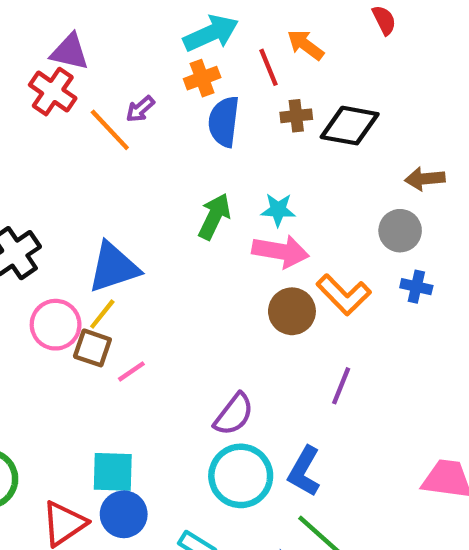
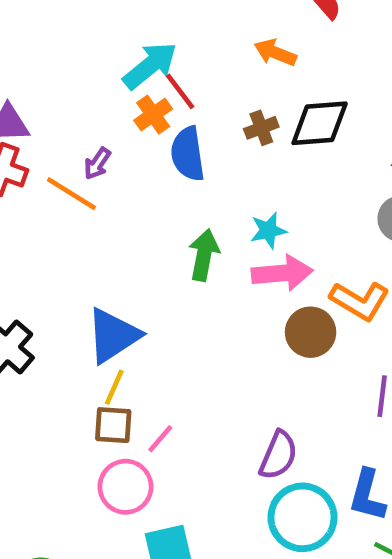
orange arrow: (305, 45) -> (275, 53), moved
red line: (268, 67) -> (180, 91), moved
pink circle: (56, 325) -> (125, 487), moved

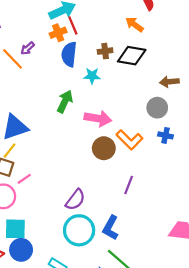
orange arrow: (275, 53) -> (135, 25), moved
cyan star: (268, 230) -> (92, 76), moved

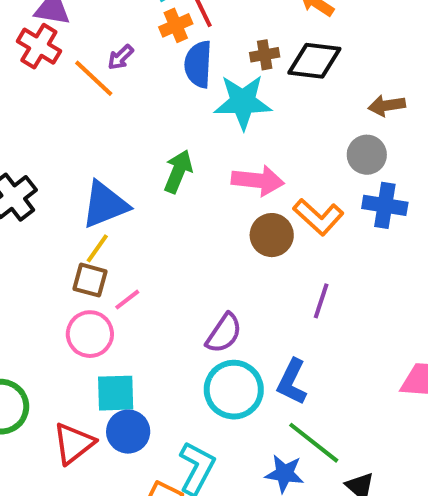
cyan star: (92, 76) -> (243, 102), size x1.8
green arrow: (65, 101) -> (178, 171), moved
blue cross: (166, 135) -> (385, 205), size x1.5

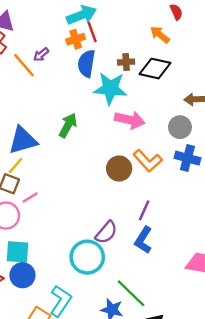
pink arrow: (258, 181) -> (130, 120), moved
purple semicircle: (224, 333) -> (106, 232), moved
blue L-shape: (292, 382) -> (143, 240), moved

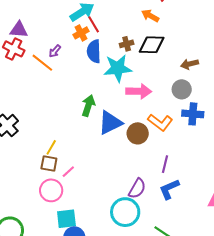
blue triangle: (23, 140) -> (110, 123), moved
blue L-shape: (143, 240) -> (169, 189), turned 45

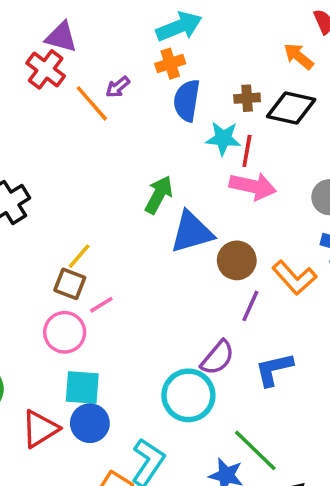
red line: (94, 24) -> (247, 151), moved, turned 30
cyan star: (118, 68) -> (223, 138), size x0.7
orange L-shape: (160, 122) -> (294, 278), moved
purple line: (165, 164) -> (250, 306), moved

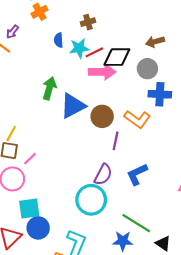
blue semicircle: (187, 100) -> (59, 40), moved, size x0.6
black diamond: (291, 108) -> (117, 57), moved
red line: (247, 151) -> (94, 52), turned 66

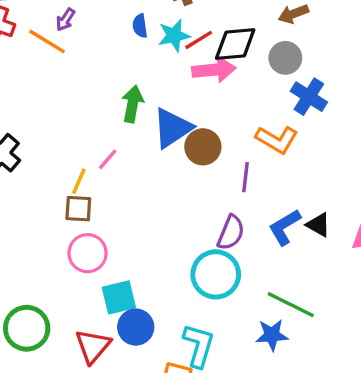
blue cross: (160, 94) -> (309, 97), turned 35
brown circle: (102, 116) -> (203, 147), moved
pink line: (30, 159) -> (108, 159), moved
black triangle: (163, 243) -> (318, 225), moved

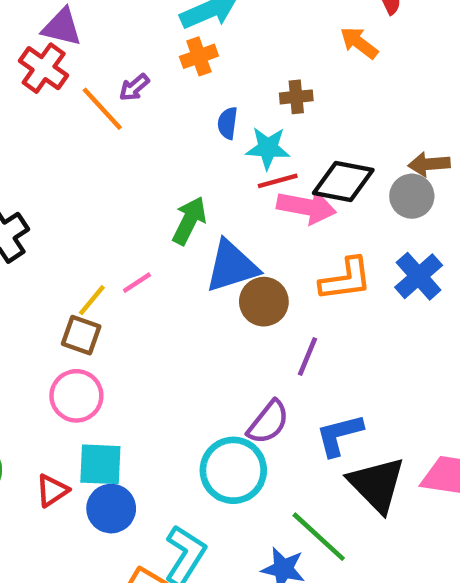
red line: (199, 40) -> (278, 181), moved
gray circle: (285, 58) -> (412, 196), moved
orange L-shape: (277, 140) -> (346, 279), moved, turned -54
black triangle: (318, 225) -> (377, 484), moved, size x1.8
red triangle: (93, 346) -> (52, 490), moved, size x0.7

